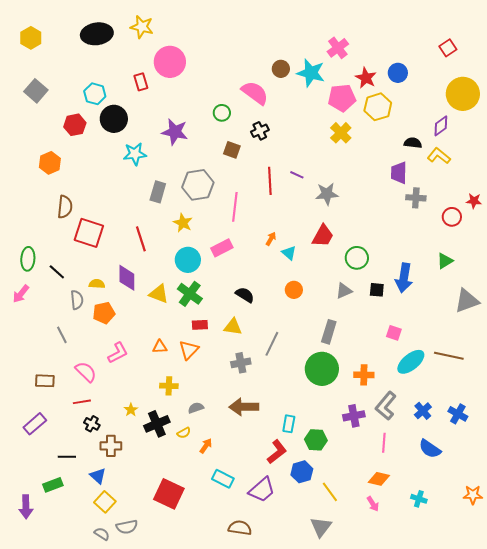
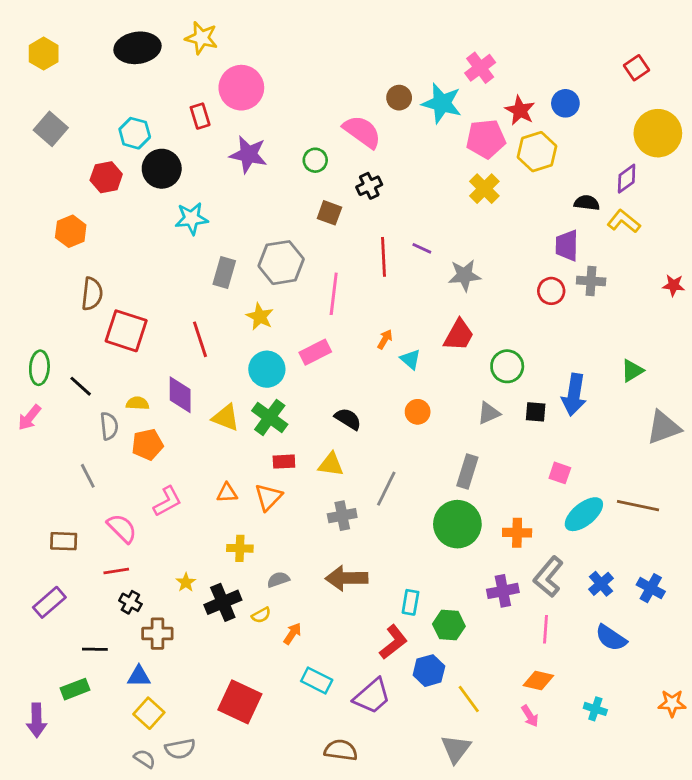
purple star: (175, 132) -> (248, 154), moved
red circle: (452, 217) -> (551, 291), moved
blue triangle: (98, 476) -> (139, 676), turned -42

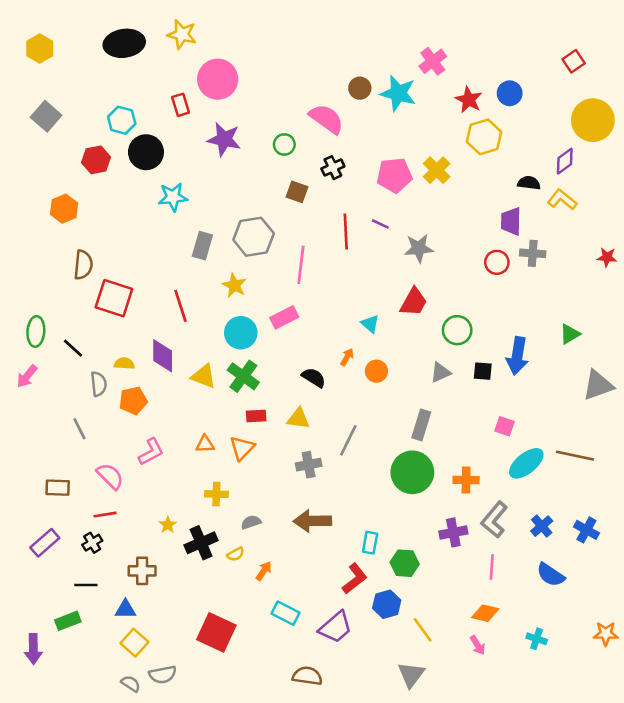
pink pentagon: (486, 139) -> (394, 175), moved
orange arrow: (385, 339) -> (347, 357), moved
black cross: (130, 602) -> (92, 543), moved, turned 30

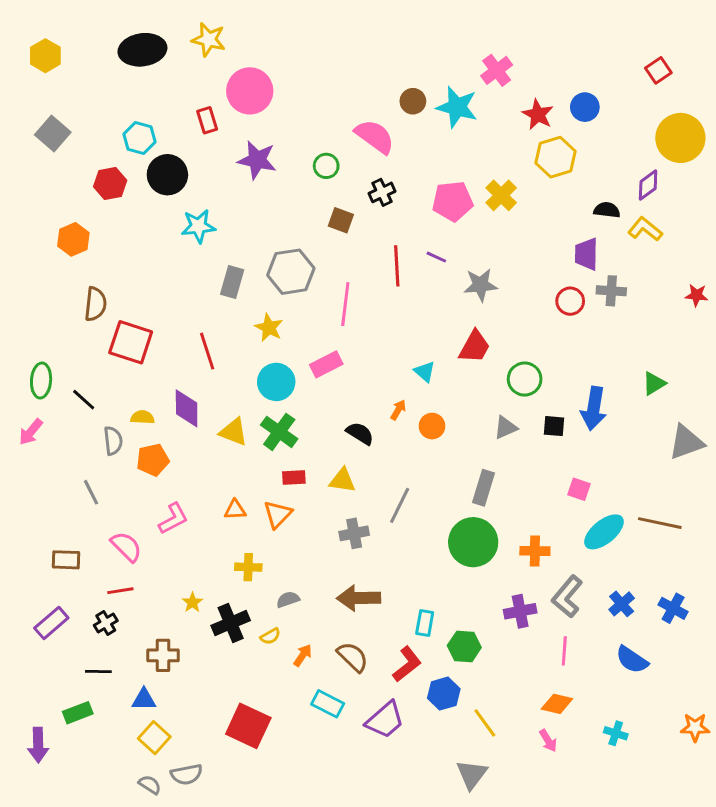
brown semicircle: (307, 676) -> (353, 657), moved, turned 36

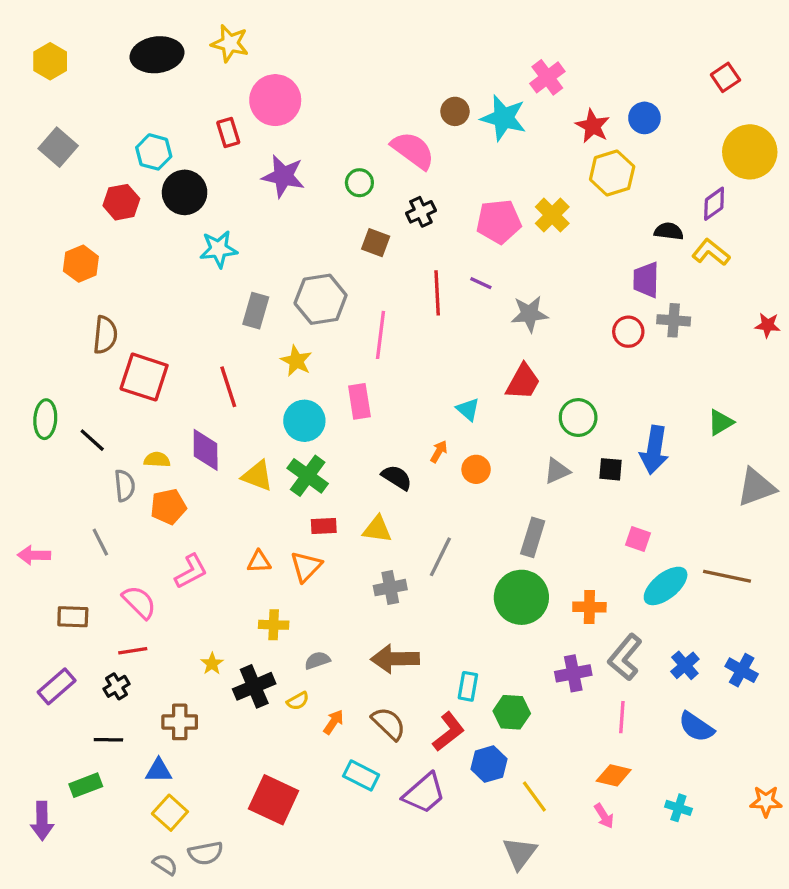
pink rectangle: (326, 364) -> (359, 401), turned -72
pink arrow: (31, 432) -> (34, 555), moved, turned 52

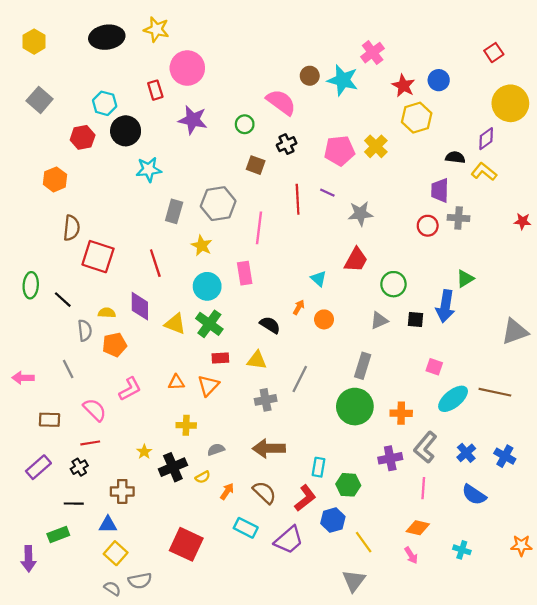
green triangle: (721, 422) -> (465, 279), moved

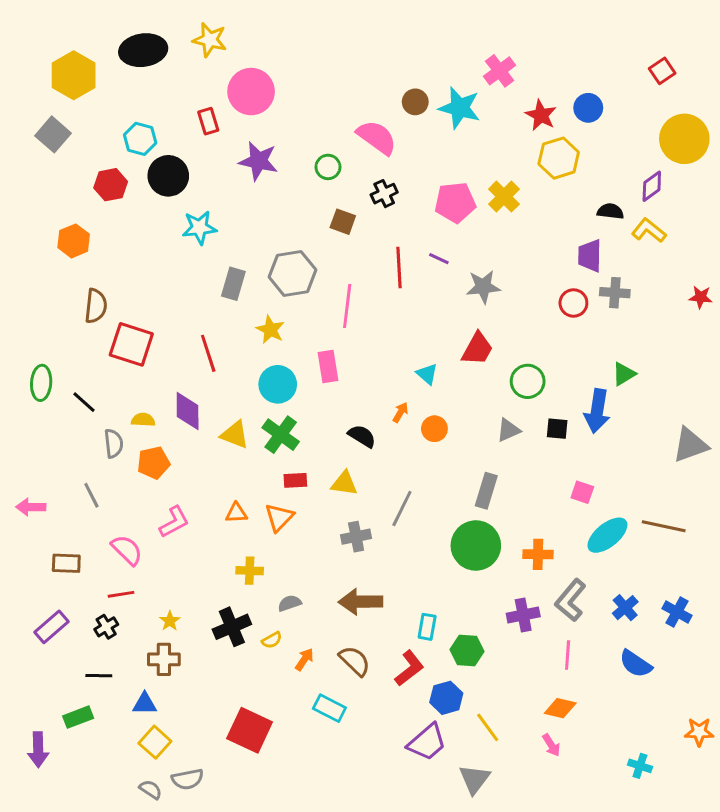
yellow hexagon: (34, 42) -> (74, 75), moved, size x1.4
yellow star: (144, 452) -> (170, 621), moved
purple trapezoid: (289, 540) -> (427, 742), moved
cyan cross: (462, 550) -> (640, 766), moved

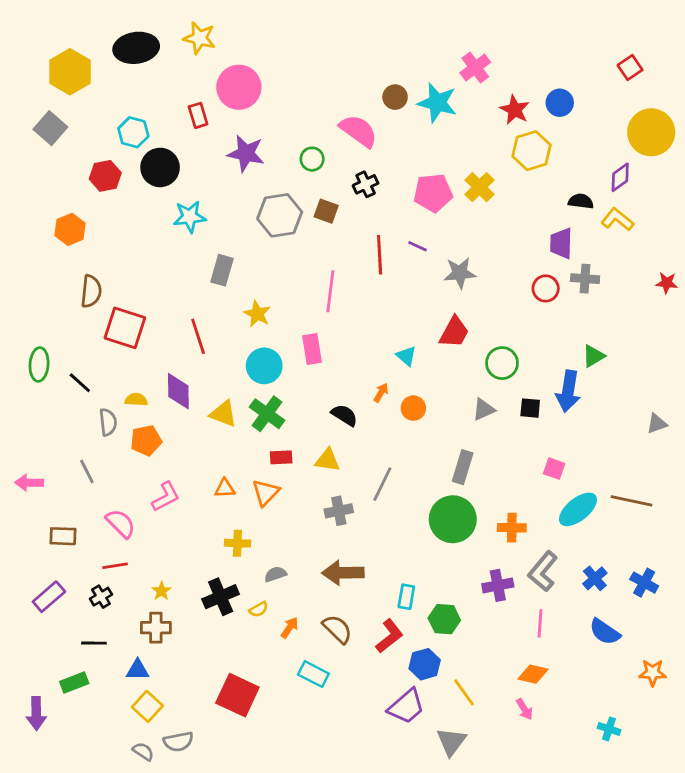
gray hexagon: (292, 273) -> (280, 215), moved
gray triangle: (690, 445) -> (657, 424), size x0.6
orange star: (699, 732) -> (653, 673), moved

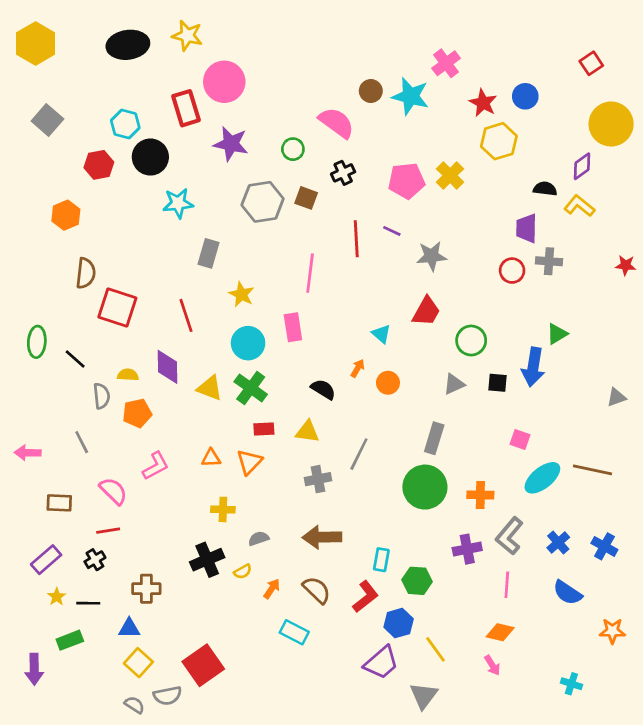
yellow hexagon: (70, 72) -> (36, 43), moved
red rectangle: (198, 115) -> (186, 108), size x1.5
yellow star: (161, 591) -> (57, 597), moved
red square: (237, 695) -> (203, 665), moved, turned 30

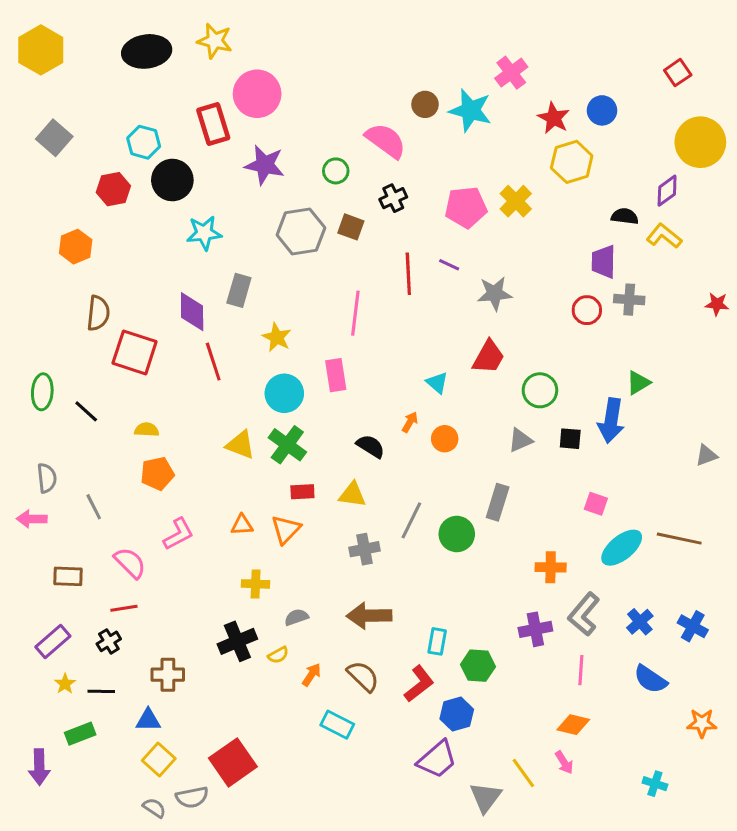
purple diamond: (168, 367) -> (192, 312), moved
gray semicircle: (102, 396) -> (47, 478), moved
green circle: (425, 487) -> (457, 534), moved, size x0.7
yellow line: (435, 649) -> (523, 773), moved

